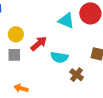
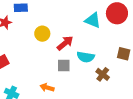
gray square: (14, 55) -> (64, 66), moved

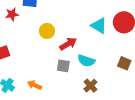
brown cross: (103, 74) -> (90, 86), moved
orange arrow: (47, 88) -> (34, 85), moved

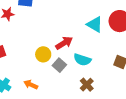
yellow circle: (47, 31) -> (43, 54), moved
gray square: (63, 66) -> (59, 65), turned 32

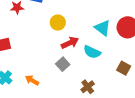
yellow circle: (43, 54) -> (58, 23), moved
cyan semicircle: (82, 60) -> (92, 52), moved

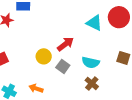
yellow circle: (58, 23) -> (44, 56), moved
cyan semicircle: (92, 52) -> (91, 62), moved

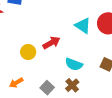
gray square: (63, 66) -> (47, 88), moved
orange arrow: (36, 88) -> (16, 83), turned -56

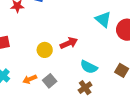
cyan triangle: (83, 26) -> (103, 19), moved
gray square: (47, 88) -> (50, 81), moved

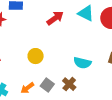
red arrow: (69, 43) -> (55, 18), moved
brown cross: (85, 88) -> (69, 84), moved

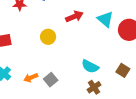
yellow circle: (36, 56) -> (48, 37), moved
brown cross: (69, 84) -> (94, 87), moved

